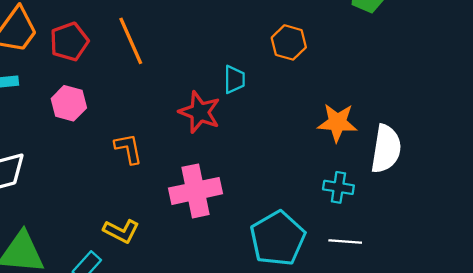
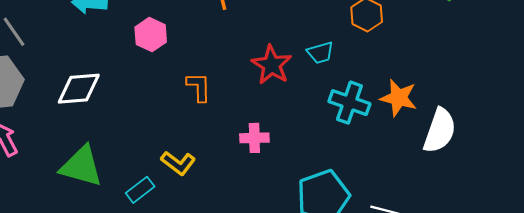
cyan trapezoid: (234, 79) -> (320, 53), moved, turned 64
cyan cross: (338, 187) -> (349, 103), moved, size x1.4
pink cross: (195, 191) -> (254, 138), size x0.6

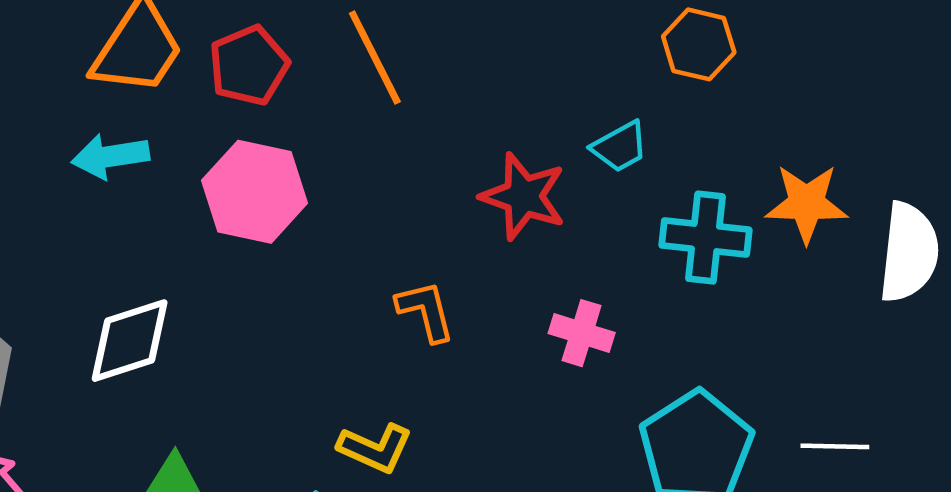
pink hexagon: (151, 35) -> (255, 192), size x1.4
orange L-shape: (199, 87) -> (426, 311), moved
pink cross: (254, 138) -> (582, 333), moved, turned 32

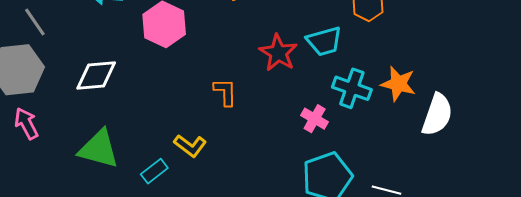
cyan trapezoid: (620, 147) -> (324, 41), size x1.4
pink cross: (582, 333) -> (315, 119), moved

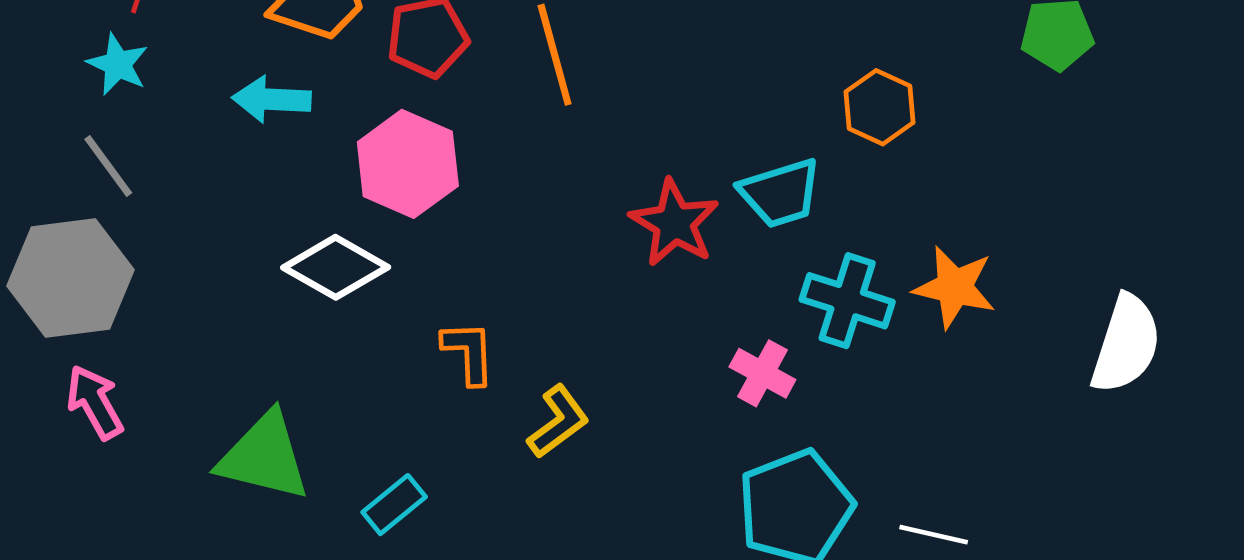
white diamond: (96, 76) -> (336, 267), moved, turned 36
orange L-shape: (225, 92) -> (469, 352), moved
white semicircle: (437, 115) -> (1126, 344), moved
yellow L-shape: (190, 146) -> (558, 422), moved, turned -72

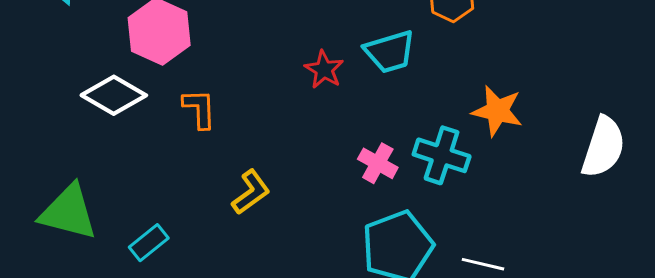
red star: (674, 223) -> (324, 70), size x0.7
cyan cross: (847, 301) -> (442, 155), moved
orange L-shape: (469, 352) -> (199, 109), moved

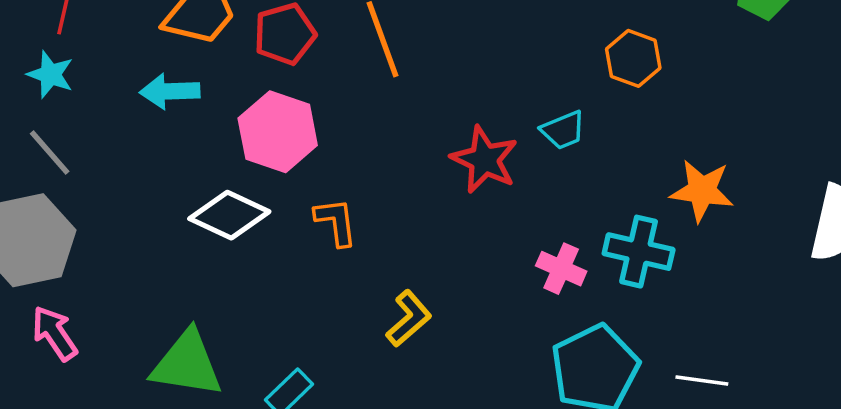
cyan trapezoid: (390, 52) -> (563, 130), size x0.7
red star: (324, 70) -> (484, 160), size x1.4

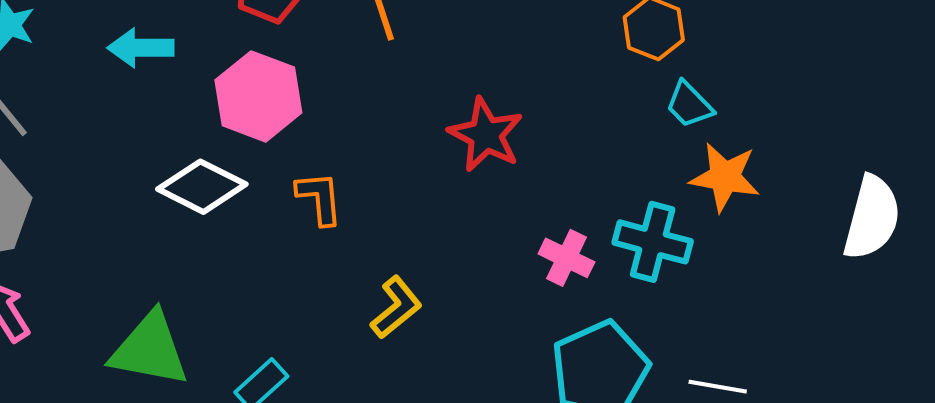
cyan trapezoid: (563, 130) -> (689, 105), moved, turned 66

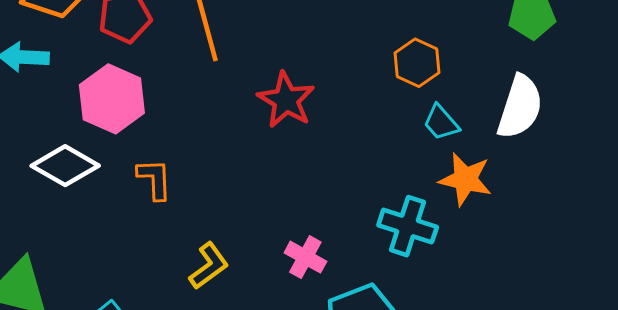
red star: (486, 135) -> (286, 100), moved
white semicircle: (872, 218) -> (520, 107), moved
pink cross: (566, 258) -> (305, 257), moved

